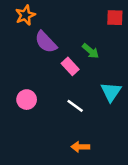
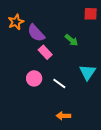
orange star: (25, 15) -> (16, 22), moved
pink rectangle: (70, 66) -> (45, 52), moved
pink circle: (27, 100) -> (34, 78), moved

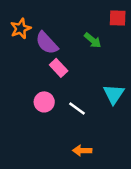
green arrow: (71, 40) -> (93, 40), moved

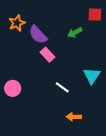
green arrow: (93, 40) -> (75, 32), turned 112
pink circle: (44, 102) -> (13, 88), moved
orange arrow: (82, 150) -> (74, 117), moved

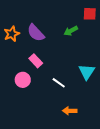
orange star: (17, 23) -> (12, 34), moved
pink rectangle: (47, 55) -> (36, 61), moved
pink circle: (13, 88) -> (23, 80), moved

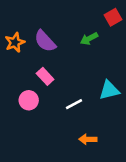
red square: (90, 14) -> (113, 17), turned -32
cyan triangle: (87, 72) -> (109, 90), turned 42
white line: (59, 83) -> (74, 104), turned -64

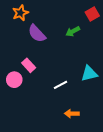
orange star: (15, 42) -> (20, 13), moved
pink rectangle: (45, 76) -> (29, 65), moved
pink circle: (29, 100) -> (14, 80), moved

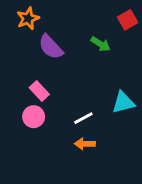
green arrow: (73, 31) -> (101, 44), turned -120
pink circle: (14, 80) -> (34, 117), moved
orange arrow: (72, 114) -> (85, 144), moved

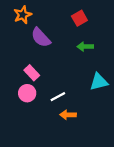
red square: (128, 20) -> (79, 18), moved
green arrow: (101, 44) -> (85, 47), moved, turned 147
white line: (83, 118) -> (58, 97), moved

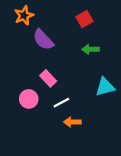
pink rectangle: (32, 73) -> (48, 78), moved

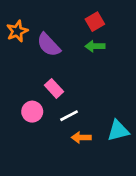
orange star: (24, 15) -> (17, 31), moved
green arrow: (90, 49) -> (95, 46), moved
cyan triangle: (105, 87) -> (118, 131), moved

